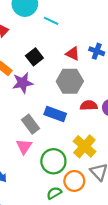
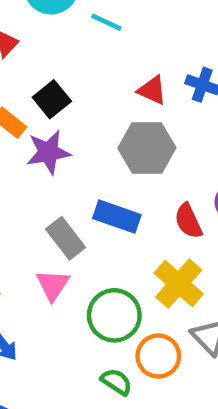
black square: (34, 57) -> (52, 99), moved
red semicircle: (89, 105) -> (188, 221), moved, turned -112
green semicircle: (54, 193) -> (116, 382), turned 64

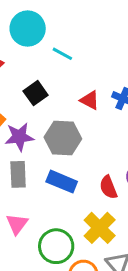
black square: (52, 99) -> (36, 93), moved
gray hexagon: (147, 148) -> (63, 138), moved
gray rectangle: (66, 238) -> (18, 174), moved, turned 32

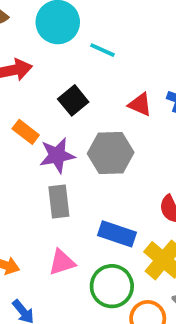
blue rectangle: (62, 182) -> (117, 234), moved
pink triangle: (17, 224) -> (62, 262), turned 40

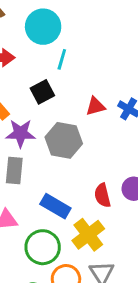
cyan line: (103, 50) -> (62, 59), moved, turned 70
red triangle: (140, 104) -> (95, 106), turned -50

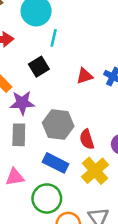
gray hexagon: (64, 140) -> (58, 125), moved
red semicircle: (102, 195) -> (87, 139), moved
yellow cross: (88, 235) -> (95, 171), moved

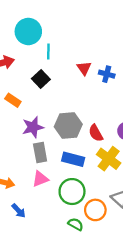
red triangle: (85, 76) -> (84, 68), moved, turned -35
purple star: (22, 103) -> (33, 127), moved
gray rectangle: (19, 135) -> (40, 153), moved

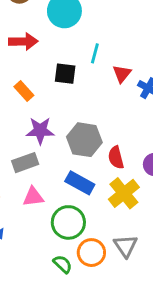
cyan line: (48, 52) -> (95, 53), moved
black square: (41, 79) -> (65, 74), turned 36
gray rectangle: (40, 153) -> (25, 163), moved, turned 66

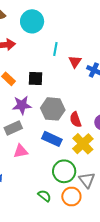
black square: (65, 74) -> (36, 79), moved
green circle: (68, 222) -> (64, 171), moved
orange circle: (91, 253) -> (71, 197), moved

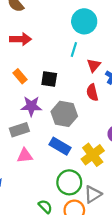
cyan circle: (32, 21) -> (84, 21), moved
red semicircle: (75, 120) -> (92, 92), moved
gray triangle: (87, 180) -> (93, 194), turned 30

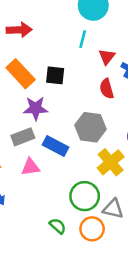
orange rectangle: (20, 76) -> (21, 74), size x1.6
gray hexagon: (64, 114) -> (90, 127), moved
blue rectangle: (60, 146) -> (55, 146), moved
gray triangle: (93, 194) -> (113, 209), turned 48

